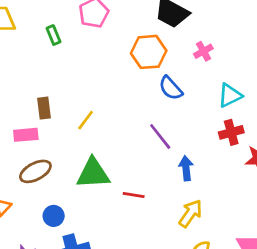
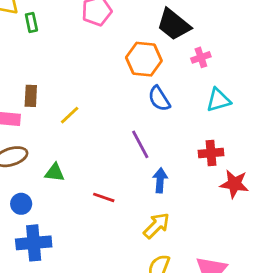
green rectangle: (54, 35) -> (31, 23), moved
pink cross: (203, 51) -> (201, 57), moved
cyan triangle: (230, 95) -> (218, 100), moved
green triangle: (93, 173) -> (55, 173), moved, size x0.6

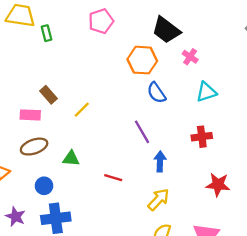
pink cross: (201, 57) -> (190, 57), turned -35
brown rectangle: (31, 96) -> (48, 95), turned -42
red star: (234, 184) -> (218, 185), moved

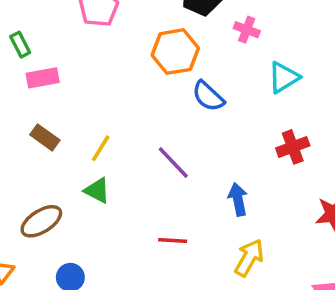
pink rectangle: (30, 115) -> (43, 78), moved
purple line: (142, 132) -> (173, 162), moved
green triangle: (71, 158) -> (97, 190), moved, turned 36

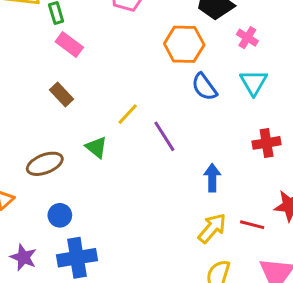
cyan triangle: (284, 77) -> (254, 82), moved, turned -40
pink rectangle: (43, 78) -> (69, 44), turned 36
yellow line: (101, 148) -> (128, 114), moved
red line: (173, 240) -> (252, 225), moved

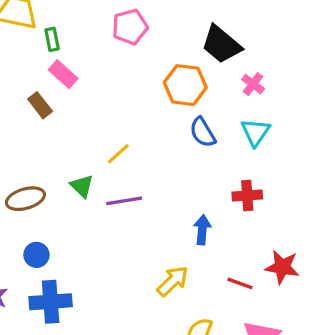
brown rectangle: (62, 94) -> (40, 105), moved
purple line: (164, 136) -> (124, 201), moved, turned -72
red cross: (267, 143) -> (247, 195), moved
yellow arrow: (212, 228) -> (173, 281), moved

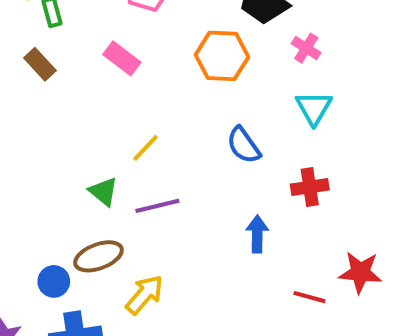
pink rectangle: (63, 74) -> (122, 58), moved
brown rectangle: (40, 105) -> (40, 64), moved
blue semicircle: (203, 132) -> (244, 145), moved
brown ellipse: (25, 199) -> (99, 256), moved
yellow arrow: (173, 281) -> (144, 295), moved

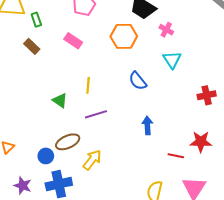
yellow line: (146, 148) -> (88, 85), turned -35
red cross: (310, 187) -> (207, 95), moved
green triangle: (103, 192) -> (60, 100), moved

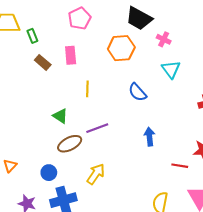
pink rectangle: (73, 41) -> (71, 55), turned 54
brown rectangle: (32, 46) -> (43, 62), moved
yellow line: (88, 85) -> (87, 89), moved
brown ellipse: (68, 142) -> (70, 144), moved

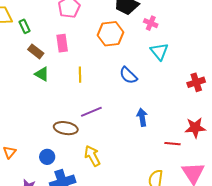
green triangle: (60, 116) -> (42, 74), moved
brown ellipse: (70, 144) -> (66, 128), turned 40
yellow arrow: (96, 174) -> (92, 156), turned -60

